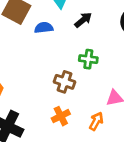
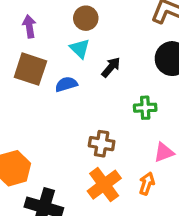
green cross: (88, 59) -> (145, 108), moved
orange cross: (61, 116) -> (104, 185), size x1.5

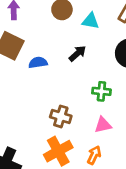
cyan triangle: (80, 49) -> (91, 21), moved, turned -42
pink triangle: (164, 152) -> (103, 125), moved

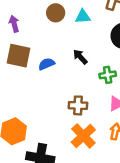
black arrow: (77, 53) -> (80, 57), moved, turned -77

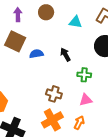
brown circle: (56, 13) -> (46, 12), moved

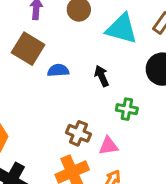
cyan triangle: (75, 22) -> (122, 29), size x1.6
pink triangle: (86, 100) -> (109, 146), moved

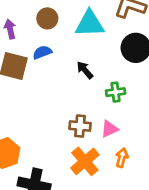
blue semicircle: (58, 70) -> (42, 52), moved

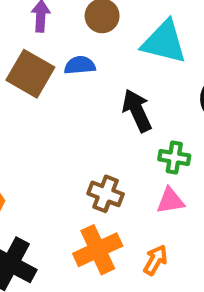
black arrow: (85, 70) -> (137, 111), size x1.4
pink triangle: (110, 129) -> (170, 201), moved

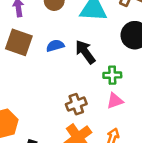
blue semicircle: (80, 65) -> (55, 46), moved
brown cross: (106, 194) -> (76, 104), turned -30

